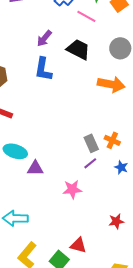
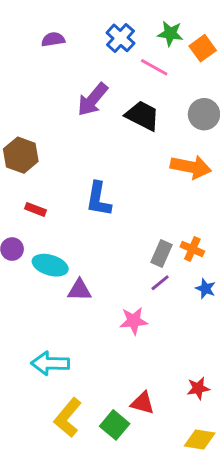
purple arrow: (44, 38) -> (93, 100), size x1.4
blue L-shape: (43, 69) -> (99, 199), moved
gray rectangle: (91, 143) -> (162, 253), turned 48
red star: (116, 221) -> (198, 388), moved

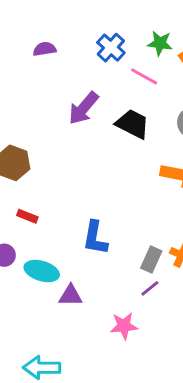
blue L-shape: (99, 199) -> (95, 238), moved

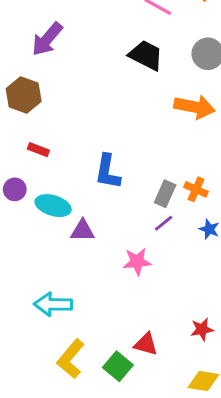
purple arrow: (84, 108) -> (47, 39), moved

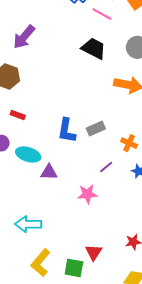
gray rectangle: (165, 194) -> (96, 128), moved, turned 42
red triangle: (146, 344) -> (94, 252), turned 48
green square: (118, 366) -> (74, 268), turned -30

